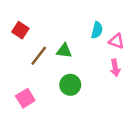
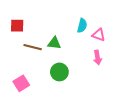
red square: (20, 30) -> (17, 26), turned -32
brown line: (39, 56) -> (33, 47), turned 66

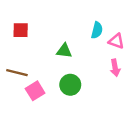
brown line: (33, 47) -> (17, 73), moved
pink square: (21, 83) -> (35, 91), moved

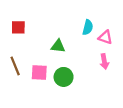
brown line: (17, 73) -> (15, 66), turned 54
pink square: (35, 91) -> (39, 73), moved, turned 35

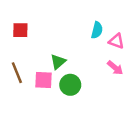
green triangle: (58, 46) -> (58, 62), moved, turned -48
pink arrow: (104, 62) -> (115, 68), turned -40

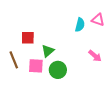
red square: (20, 30) -> (28, 38), moved
pink triangle: (116, 41) -> (98, 20), moved

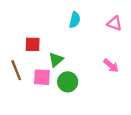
cyan semicircle: (80, 25) -> (75, 20), moved

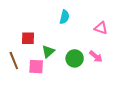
pink triangle: (114, 23) -> (101, 28), moved
green circle: (68, 82) -> (75, 58), moved

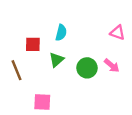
cyan semicircle: (64, 17) -> (61, 33), moved
pink square: (36, 67) -> (42, 102), moved

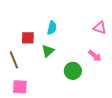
green circle: (87, 68) -> (73, 71), moved
pink square: (42, 102) -> (20, 87), moved

